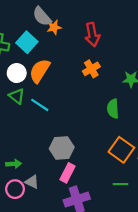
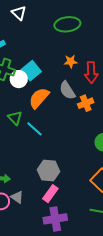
gray semicircle: (42, 16) -> (67, 90), moved
orange star: (54, 27) -> (71, 61), moved
white circle: (17, 73) -> (19, 79), moved

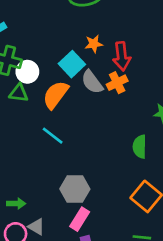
cyan square: (31, 71) -> (72, 64), moved
orange cross: (86, 103) -> (117, 83), moved
green triangle: (15, 118) -> (19, 93), moved, turned -35

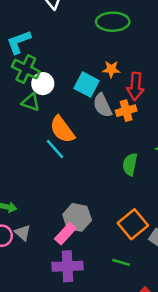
cyan square: (72, 64) -> (87, 85), turned -30
orange semicircle: (56, 95) -> (62, 130), moved, turned -84
green semicircle: (140, 147) -> (130, 164), moved
gray hexagon: (75, 189) -> (77, 217), moved

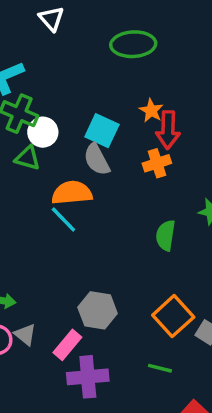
orange star: (111, 69) -> (151, 111), moved, turned 30
gray semicircle: (102, 105) -> (97, 159), moved
orange semicircle: (62, 130) -> (72, 193), turned 124
pink rectangle: (65, 234) -> (67, 345), moved

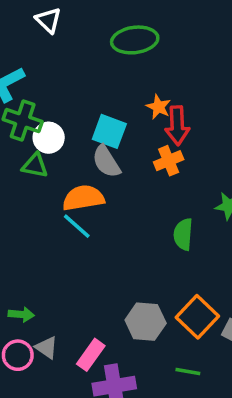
gray hexagon: (98, 310) -> (146, 322), moved

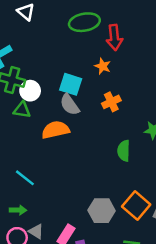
red arrow: (177, 125) -> (114, 37), moved
cyan line: (77, 226) -> (25, 178), moved

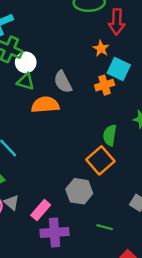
cyan square: (71, 84) -> (119, 69), moved
green triangle: (22, 110) -> (26, 82), moved
orange square: (136, 206) -> (100, 160), moved

